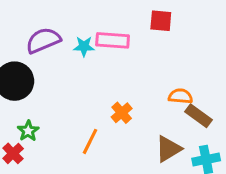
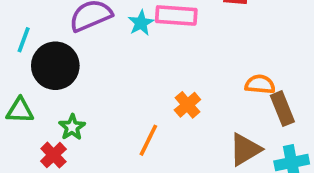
cyan star: (84, 46) -> (141, 23), turned -30
brown rectangle: (199, 116) -> (282, 109), turned 32

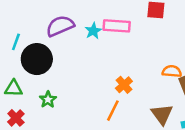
orange line: (148, 140) -> (113, 111), moved
brown triangle: (245, 149) -> (162, 114), turned -35
red cross: (53, 155) -> (16, 118), moved

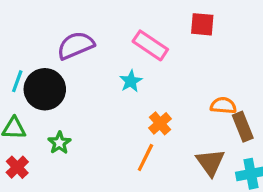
pink rectangle: (117, 26) -> (150, 45), turned 30
cyan star: (93, 31) -> (131, 81), moved
cyan line: (16, 42) -> (17, 81), moved

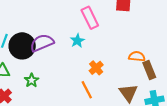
purple semicircle: (76, 45) -> (42, 43), moved
pink rectangle: (150, 45) -> (90, 18), turned 30
orange line: (145, 157) -> (87, 90), turned -54

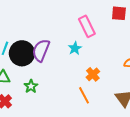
purple semicircle: (42, 43) -> (41, 50), turned -45

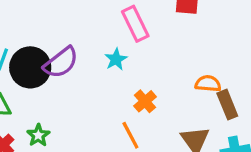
purple semicircle: (41, 50) -> (61, 63), turned -150
green star: (31, 86) -> (38, 135), moved

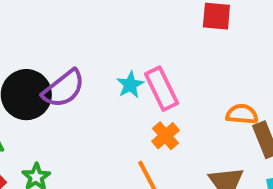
pink rectangle: (135, 24) -> (162, 89), moved

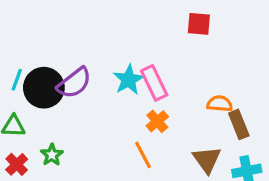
cyan star: (130, 85) -> (129, 80), size x1.4

